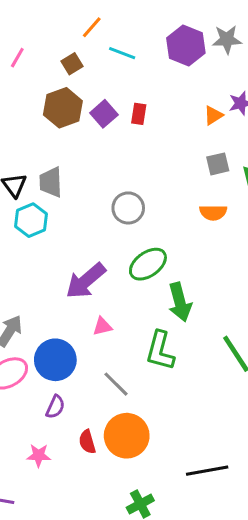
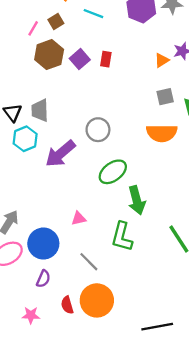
pink line: (17, 58) -> (33, 28), moved
orange semicircle: (213, 213) -> (162, 133), size x1.5
purple arrow: (86, 281) -> (60, 154), moved

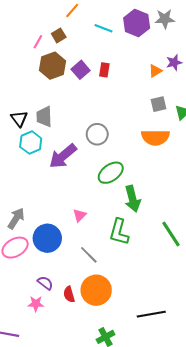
cyan line: (93, 14) -> (103, 28), moved
pink triangle: (79, 218) -> (80, 215), turned -32
purple semicircle: (43, 279) -> (45, 283), moved, turned -77

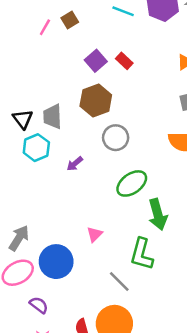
brown hexagon: (52, 66) -> (96, 100), moved
red rectangle: (104, 70) -> (124, 61), turned -56
purple arrow: (63, 156) -> (75, 164), size x0.5
gray line: (89, 255) -> (119, 281), moved
purple semicircle: (45, 283) -> (39, 305), moved

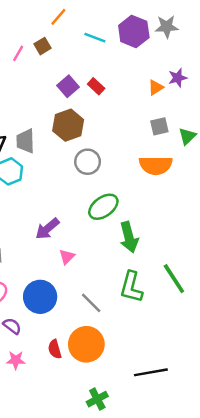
purple arrow: (75, 164) -> (47, 229), moved, size x1.5
green L-shape: (142, 254) -> (131, 287), moved
blue circle: (56, 262) -> (40, 297), moved

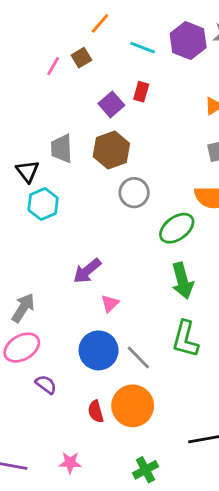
red rectangle: (96, 86) -> (141, 92), moved, turned 63
gray trapezoid: (25, 141) -> (62, 149), moved
green ellipse: (103, 207) -> (177, 228), moved
blue circle: (40, 297) -> (99, 350), moved
pink star: (16, 360) -> (70, 463), moved

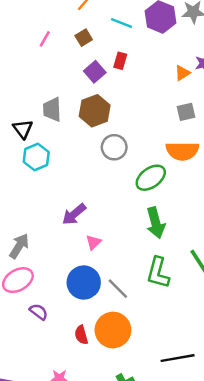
brown square: (81, 58) -> (84, 38), moved

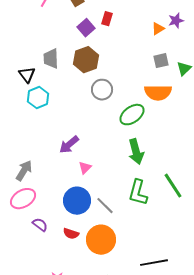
red semicircle: (81, 335) -> (71, 234), moved, turned -56

